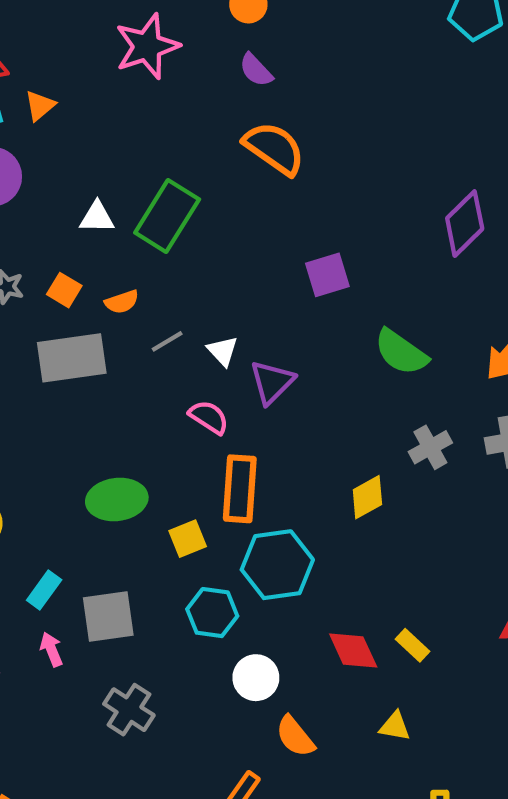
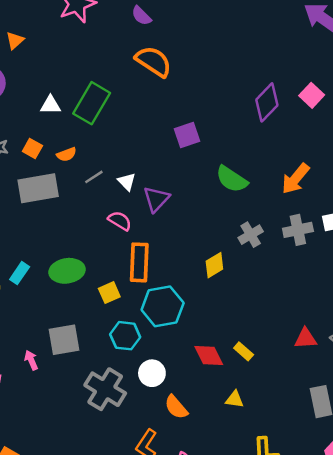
cyan rectangle: (44, 590) -> (20, 273), moved
gray cross: (129, 710) -> (105, 389), moved, size x1.4

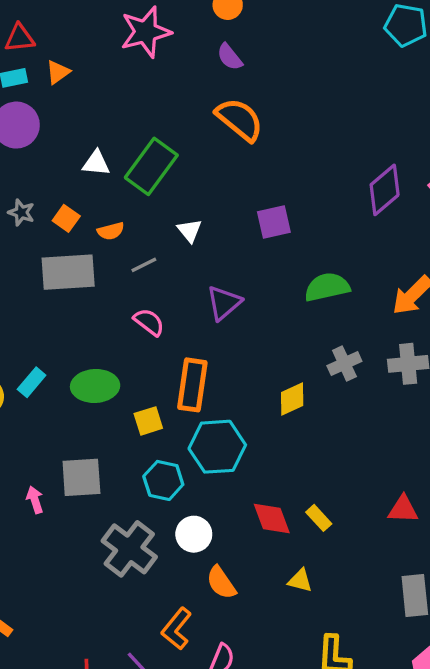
green semicircle: (232, 179) -> (327, 287), turned 128
white triangle: (127, 182) -> (190, 231), moved
pink semicircle: (120, 221) -> (149, 322), moved

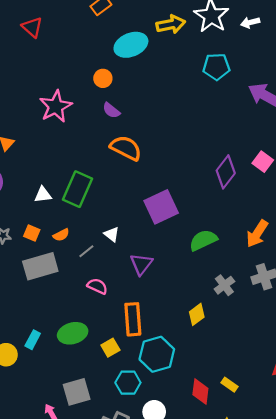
purple square: (274, 222) -> (161, 207), size x1.5
white triangle: (190, 231) -> (112, 234), moved
red diamond: (272, 519) -> (200, 391), turned 40

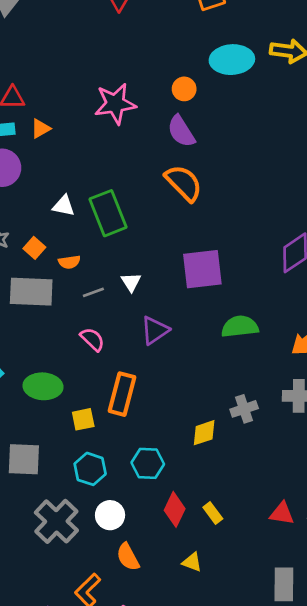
purple semicircle: (111, 110) -> (181, 131), size x1.4
green rectangle: (78, 189) -> (108, 213), turned -64
gray cross: (224, 285) -> (244, 409), moved
yellow diamond: (197, 314) -> (204, 433), moved
cyan hexagon: (157, 354) -> (148, 463), moved, size x0.7

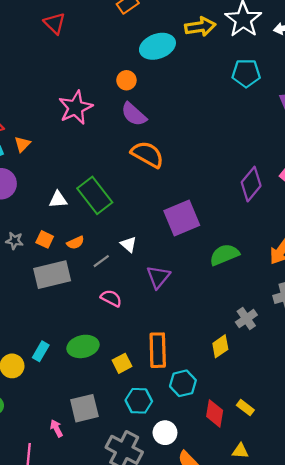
orange rectangle: (122, 394) -> (158, 350), moved

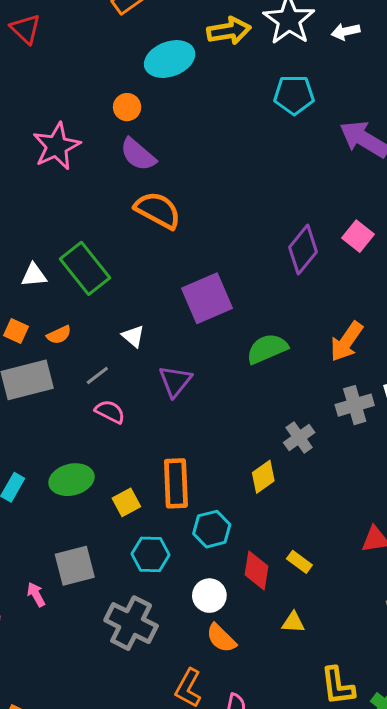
gray line: (101, 261) -> (97, 375), moved
white circle: (165, 433) -> (209, 596), moved

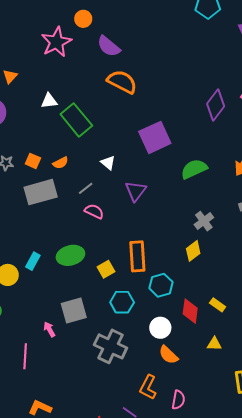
orange circle: (127, 107) -> (83, 19), moved
white triangle: (34, 275) -> (49, 101), moved
gray cross: (299, 437) -> (204, 221), moved

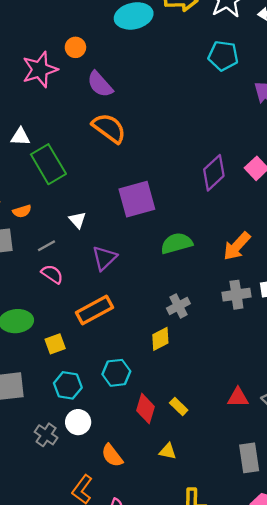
orange rectangle: (137, 256) -> (94, 310), moved, turned 56
white circle: (160, 328) -> (78, 422), moved
gray cross: (111, 346) -> (46, 435), size x0.6

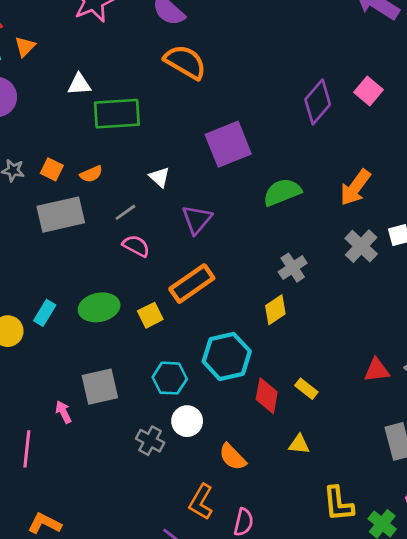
green rectangle: (48, 164) -> (117, 114), turned -57
gray cross: (236, 295) -> (361, 246), turned -32
yellow square: (55, 344) -> (150, 315), moved
cyan hexagon: (116, 373) -> (227, 356), size x1.4

